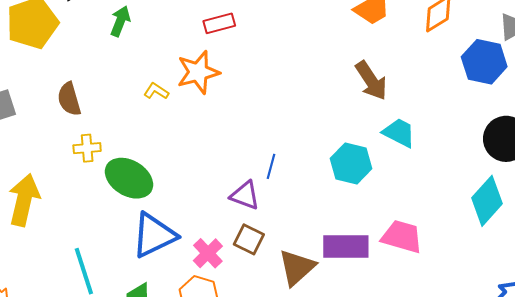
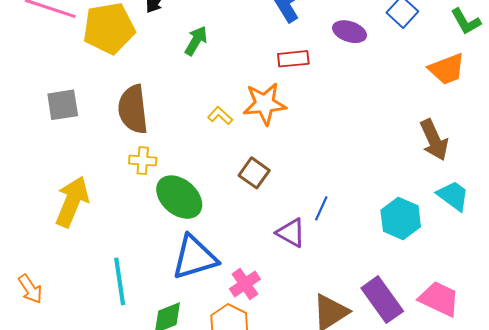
brown semicircle: (69, 99) -> (133, 109), size x1.4
brown square: (249, 239) -> (254, 173), moved
purple rectangle: (346, 247) -> (382, 300), turned 45

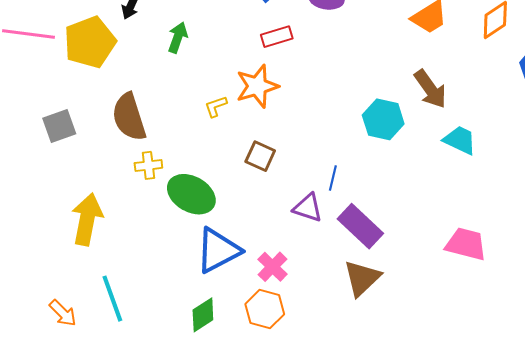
yellow L-shape: (220, 116) -> (216, 106), turned -50
cyan hexagon: (401, 219) -> (383, 119), moved
cyan line: (120, 281) -> (112, 299), moved
purple rectangle: (382, 300) -> (360, 226), moved

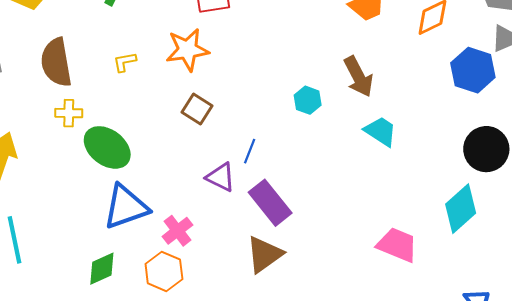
yellow L-shape: (216, 106) -> (125, 62), moved
cyan hexagon: (383, 119) -> (308, 100), size x0.7
brown square: (260, 156) -> (197, 109), moved
pink trapezoid: (466, 244) -> (397, 245), moved

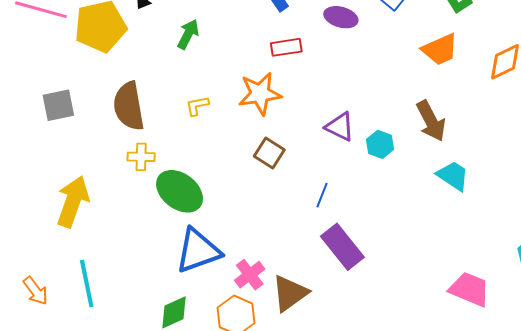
purple triangle: (221, 177) -> (340, 127), moved
brown triangle: (264, 254) -> (290, 293), moved

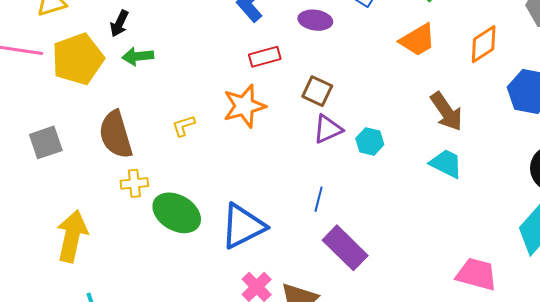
green arrow: (188, 34) -> (138, 56), moved, turned -116
brown arrow: (431, 121) -> (446, 112), moved
purple triangle: (340, 127) -> (328, 129), turned -44
brown square: (269, 153) -> (317, 91), moved
blue triangle: (198, 251) -> (243, 226), moved

